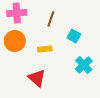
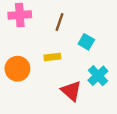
orange circle: (15, 41) -> (17, 69), moved
red triangle: (37, 78) -> (71, 91), moved

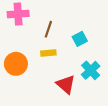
brown line: (59, 22) -> (48, 29), moved
cyan square: (86, 42) -> (80, 39), turned 32

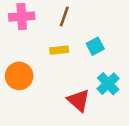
brown line: (48, 29) -> (64, 17), moved
yellow rectangle: (48, 53) -> (59, 50), moved

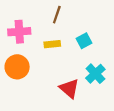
pink cross: (22, 17) -> (19, 32), moved

